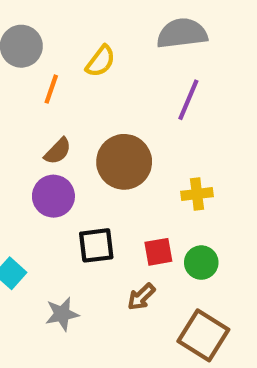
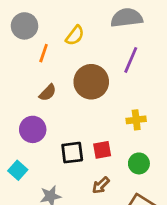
brown circle: (124, 162) -> (91, 82), moved
purple circle: (53, 196) -> (33, 129), moved
red square: (158, 252) -> (102, 150), moved

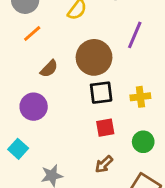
orange line: (44, 53) -> (32, 34), moved, turned 30
black square: (72, 153) -> (101, 93), moved

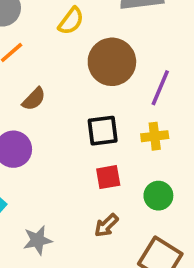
purple line: (135, 35) -> (160, 88), moved
brown circle: (94, 57) -> (112, 62), moved

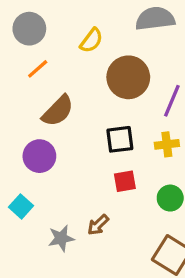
brown semicircle: (34, 99) -> (58, 111), size x1.5
brown arrow: (106, 225) -> (98, 225), moved

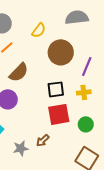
red square: (125, 181) -> (59, 114), size x1.6

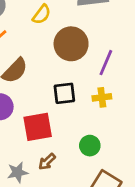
red square: (59, 114) -> (38, 127), moved
green circle: (86, 124) -> (90, 146), moved

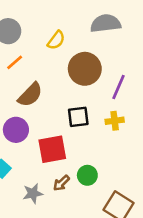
green circle: (90, 146) -> (87, 175), moved

